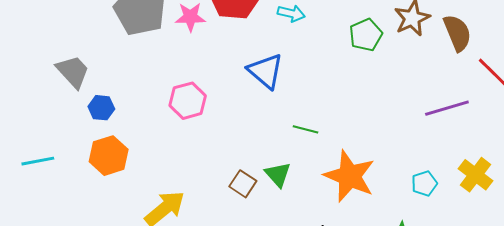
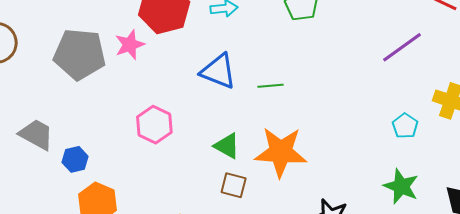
green line: (306, 129) -> (271, 86), moved
green triangle: (278, 174) -> (227, 146), moved
orange star: (350, 176) -> (281, 152), moved

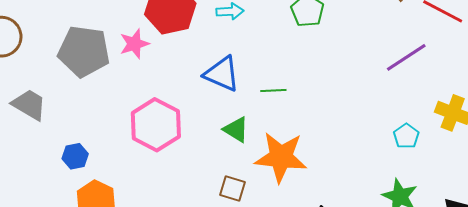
pink hexagon: (154, 125) -> (156, 125), size x1.4
gray trapezoid: (36, 134) -> (29, 105), moved
green triangle: (227, 146) -> (236, 130), moved

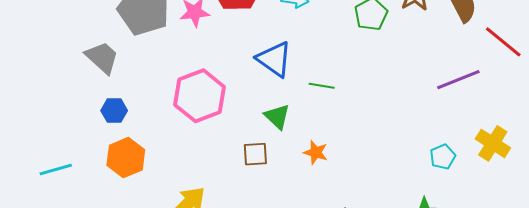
gray trapezoid: (29, 105) -> (102, 58), moved
orange star: (281, 157) -> (316, 152), size x0.5
brown square: (233, 189) -> (255, 154), moved, turned -32

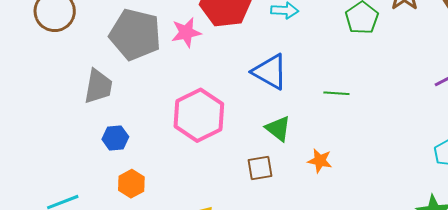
gray trapezoid: (102, 58) -> (98, 86), turned 63
green line: (322, 86) -> (336, 93), moved
orange hexagon: (126, 158) -> (131, 184), size x0.7

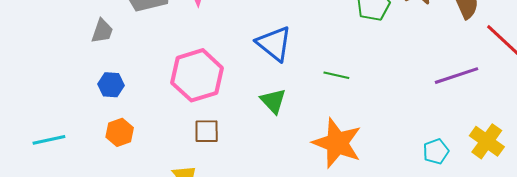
gray trapezoid: (98, 86) -> (102, 31), size x0.7
orange star: (320, 161) -> (337, 143), moved, size x2.0
brown square: (260, 168) -> (207, 131), moved

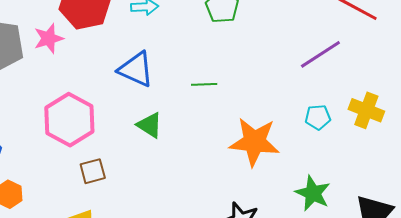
orange star: (337, 143) -> (254, 142), moved
cyan pentagon: (436, 151) -> (318, 117), moved, turned 30

